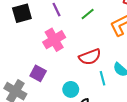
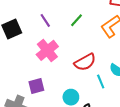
purple square: (38, 73) -> (36, 86), turned -35

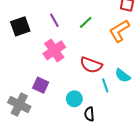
red semicircle: (85, 62) -> (91, 65), turned 45
purple square: (36, 86) -> (41, 85), turned 35

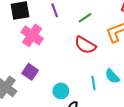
pink cross: (54, 50) -> (32, 35), moved, turned -30
red semicircle: (91, 65) -> (85, 45), moved

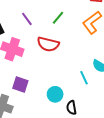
red semicircle: (85, 45) -> (48, 44), moved

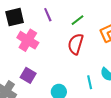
red semicircle: (48, 44) -> (76, 44), moved, turned 80

